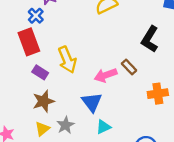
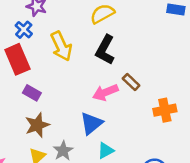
black L-shape: (150, 39) -> (105, 50), moved
yellow arrow: (67, 60) -> (61, 46), moved
blue triangle: (92, 102) -> (91, 123), turned 30

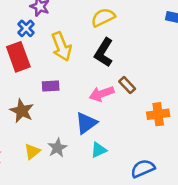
purple rectangle: (32, 93) -> (51, 86), moved, turned -36
brown star: (37, 125) -> (22, 111), moved, turned -30

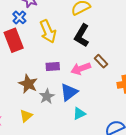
purple rectangle: (51, 86) -> (53, 67), moved
brown star: (22, 111) -> (28, 84), moved
gray star: (57, 148) -> (47, 96), moved

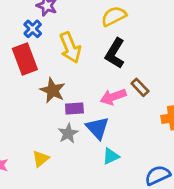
purple rectangle: (53, 67) -> (74, 109), moved
brown star: (28, 84) -> (53, 90), moved
blue triangle: (69, 92) -> (97, 128), turned -36

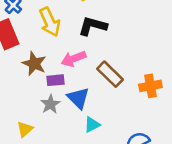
black L-shape: (115, 53) -> (93, 26), turned 76
brown rectangle: (140, 87) -> (110, 74), moved, size x1.5
pink arrow: (113, 97) -> (73, 59), moved

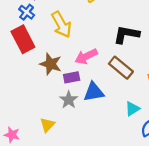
black L-shape: (93, 26) -> (126, 34), moved
blue triangle: (78, 98) -> (94, 92), turned -50
cyan triangle: (92, 125) -> (132, 109), moved

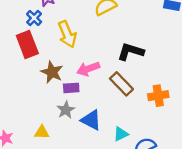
blue triangle: (94, 92) -> (91, 120), moved, turned 30
cyan triangle: (132, 109) -> (121, 134), moved
yellow triangle: (47, 125) -> (42, 132), turned 42

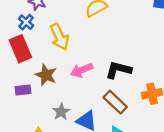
black L-shape: (131, 52) -> (118, 70), moved
brown rectangle: (121, 84) -> (115, 102), moved
purple rectangle: (71, 88) -> (23, 90), moved

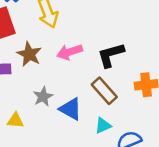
black L-shape: (118, 70) -> (111, 55), turned -35

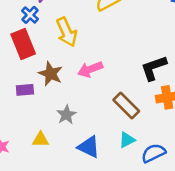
black L-shape: (111, 55) -> (154, 68), moved
blue triangle: (71, 109) -> (89, 147), moved

